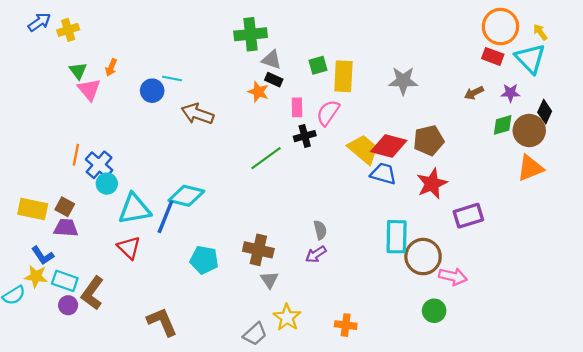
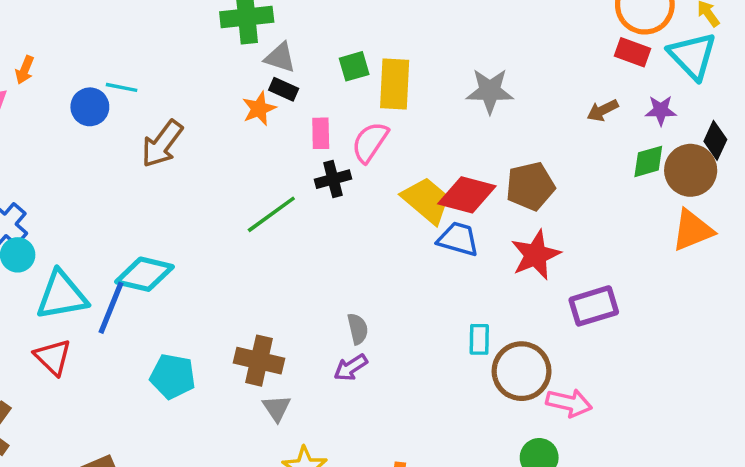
orange star: (258, 92) -> (259, 109), turned 30
brown arrow: (197, 114) -> (162, 144), turned -72
cyan rectangle: (397, 237) -> (479, 339), size x0.6

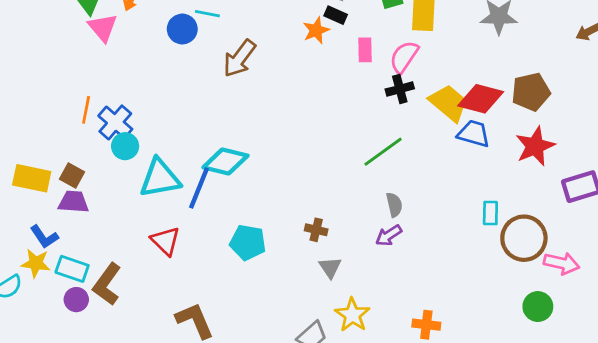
black cross: (333, 179) -> (400, 89), moved
green line: (271, 214) -> (383, 152), moved
red triangle: (53, 357) -> (166, 241), moved
brown cross: (259, 361) -> (316, 230), size x0.6

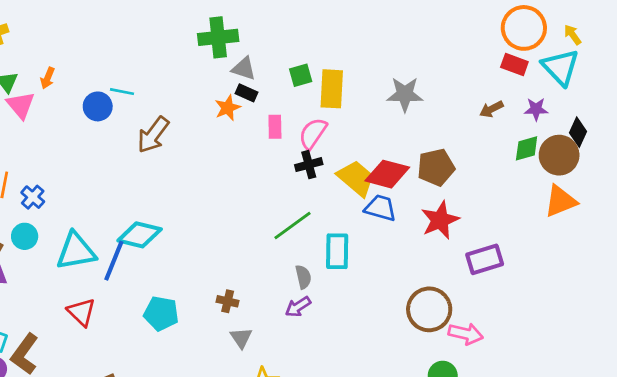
blue cross: (115, 122) -> (33, 197), size x0.7
cyan circle: (125, 146) -> (25, 236), moved
cyan rectangle: (490, 213) -> (337, 251), moved, size x1.5

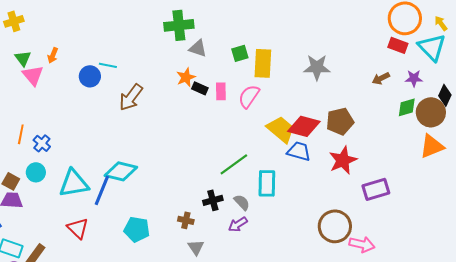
black rectangle: (247, 93) -> (200, 88), moved
black cross: (309, 165) -> (213, 200), moved
gray semicircle: (303, 277) -> (242, 202), turned -30

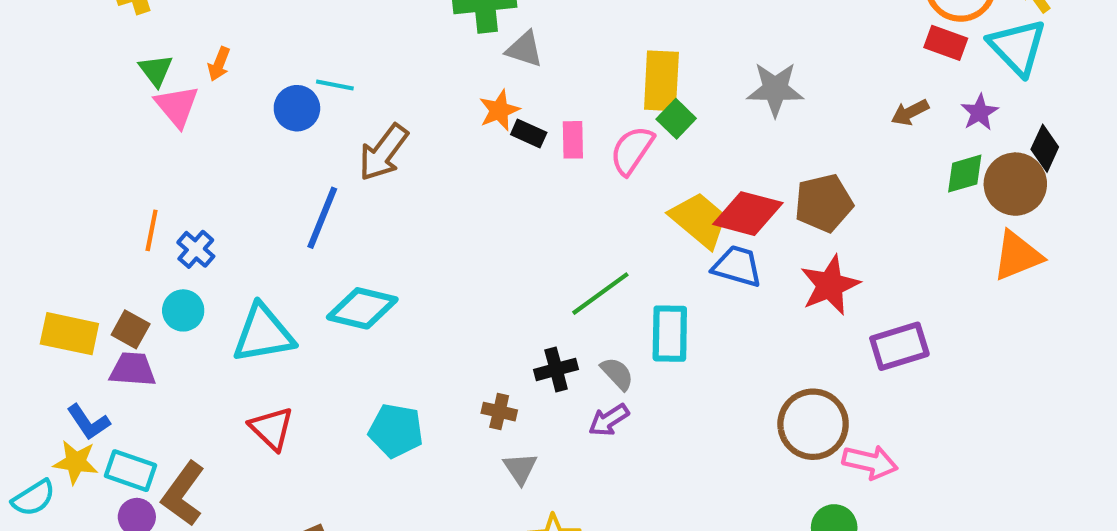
green square: (240, 53) -> (676, 119), moved, turned -30
purple star: (414, 78) -> (980, 112), turned -30
blue line: (102, 190) -> (322, 218), moved

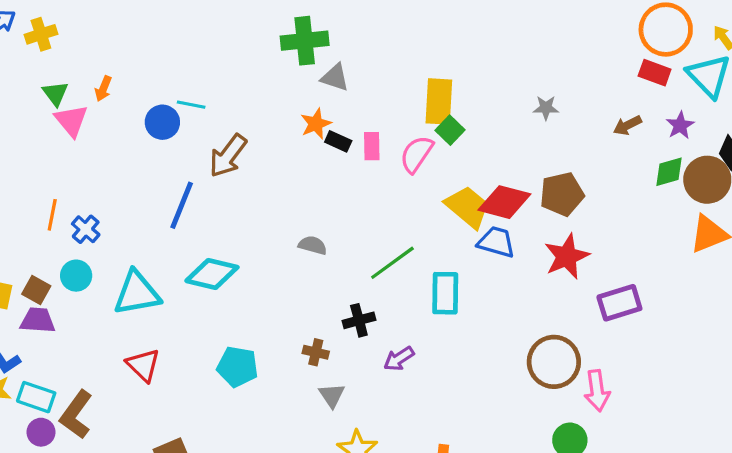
gray star: (775, 89) -> (546, 108), moved, size x0.6
gray semicircle: (617, 374) -> (313, 245), moved, turned -32
pink arrow: (870, 462) -> (597, 391), turned 69

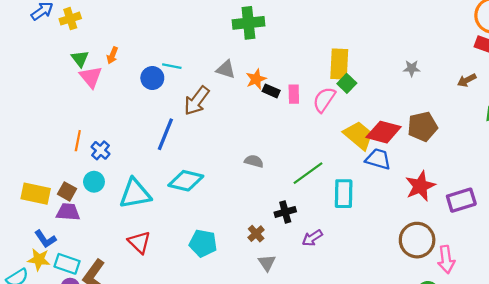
gray triangle: (335, 77) -> (226, 69), moved
red star: (567, 256) -> (420, 186), moved
brown cross: (316, 352) -> (256, 234), turned 35

